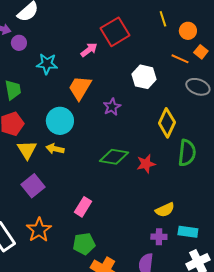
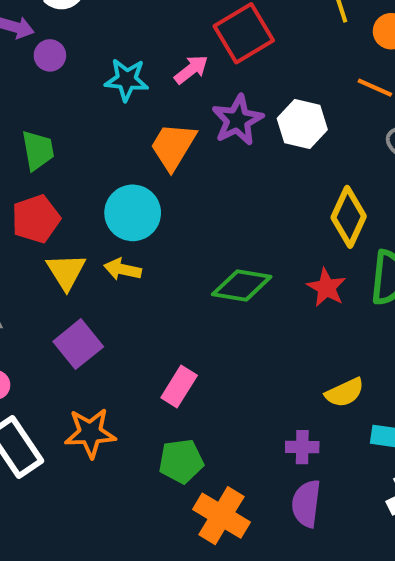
cyan star: (47, 64) -> (127, 80), moved
purple star: (112, 107) -> (238, 120), moved, size x1.4
red star: (146, 164) -> (326, 288), moved, turned -30
orange star: (39, 230) -> (90, 433), turned 30
purple cross: (159, 237) -> (302, 447), moved

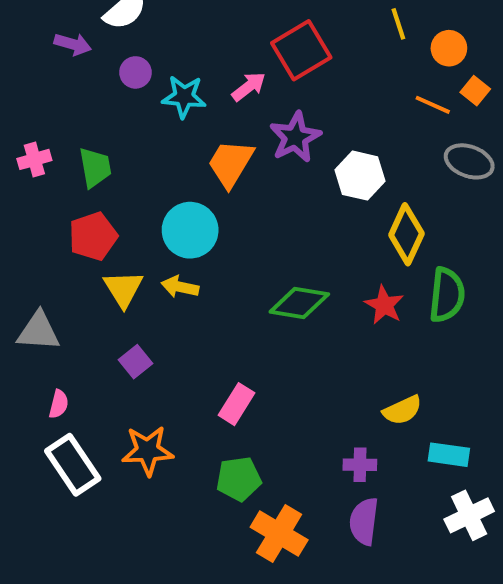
purple circle: (50, 55) -> (135, 72), moved
white hexagon: (302, 124) -> (360, 176), moved
purple square: (78, 344) -> (135, 362), size x0.7

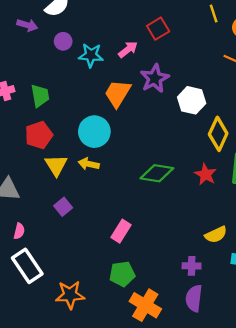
red square: (301, 50) -> (158, 29), size x0.7
orange star: (148, 451) -> (70, 295), moved

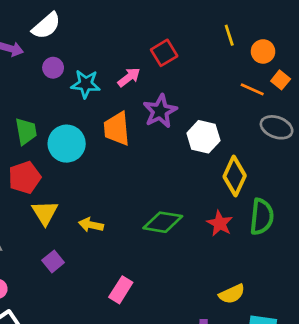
orange trapezoid: (118, 93) -> (117, 129), turned -36
cyan circle: (94, 132) -> (67, 144), moved
yellow arrow: (89, 164) -> (91, 225), moved

